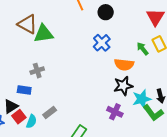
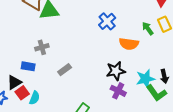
black star: (123, 86) -> (116, 71), moved
gray rectangle: (50, 112) -> (65, 70), moved

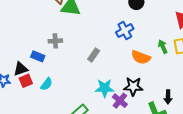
gray rectangle: (65, 70) -> (94, 55), moved, turned -32
black star: (116, 71) -> (133, 86), moved
cyan star: (145, 79) -> (105, 88), moved
cyan semicircle: (35, 98) -> (47, 84), moved

